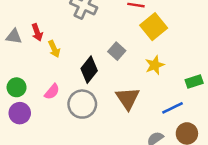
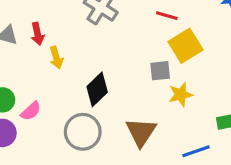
gray square: (117, 51) -> (160, 71), moved, turned 35
pink semicircle: (52, 92) -> (31, 111), moved

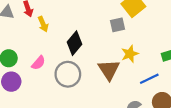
yellow star: (181, 94) -> (130, 54), moved
pink semicircle: (31, 111) -> (38, 63), moved

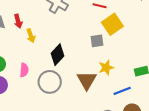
pink semicircle: (38, 63) -> (24, 70), turned -40

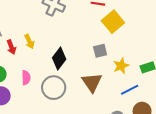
red arrow: (18, 21) -> (11, 47), moved
gray square: (97, 41) -> (100, 51), moved
yellow star: (106, 68) -> (121, 66), moved

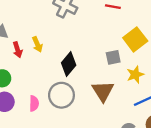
yellow square: (113, 22) -> (135, 39), moved
pink semicircle: (26, 78) -> (34, 103), moved

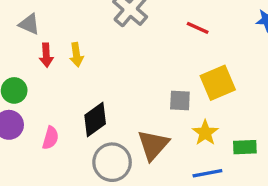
black diamond: (69, 64) -> (95, 119), moved
yellow star: (135, 75) -> (205, 133), turned -30
gray circle: (61, 95) -> (112, 162), moved

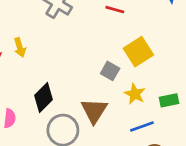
gray square: (180, 100) -> (110, 71), turned 36

